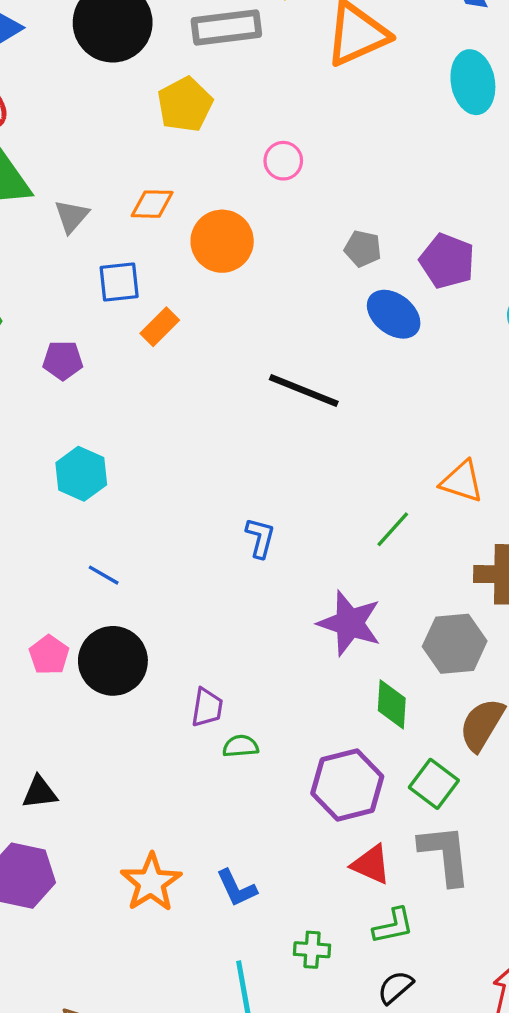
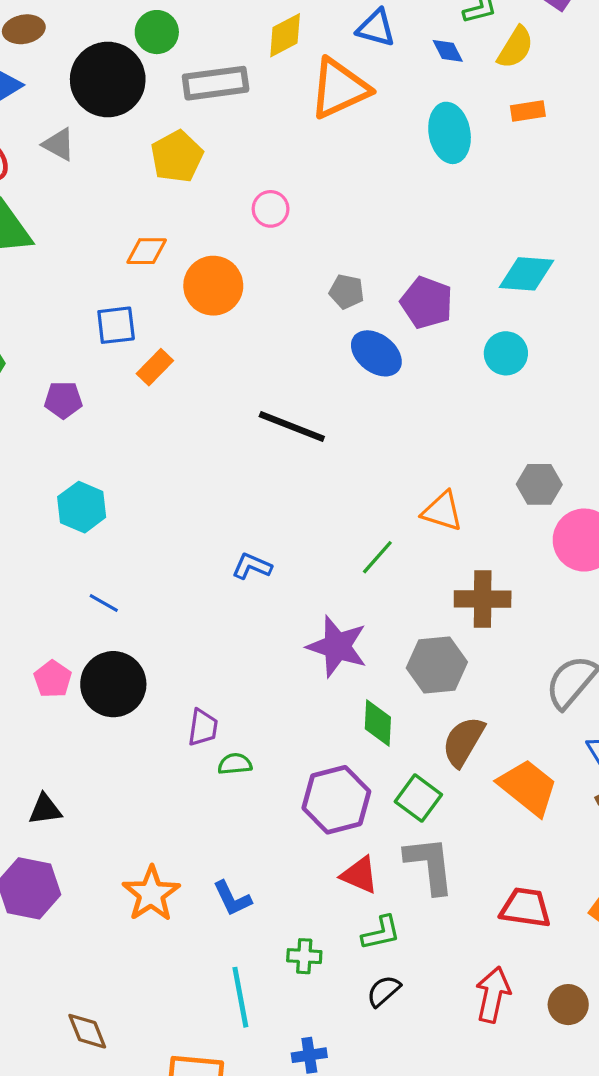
gray triangle: (72, 216) -> (59, 144), moved, turned -42
blue L-shape: (260, 538) -> (252, 566), turned -81

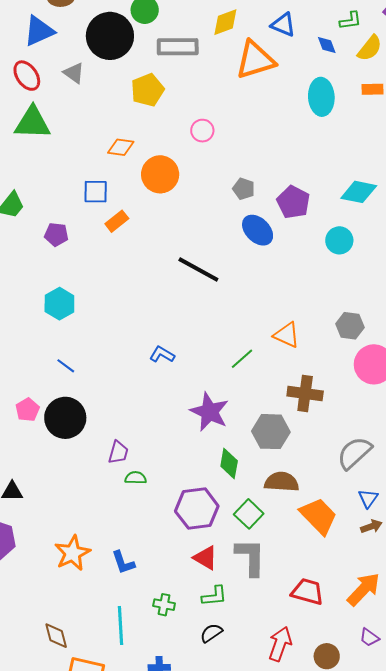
brown semicircle: (463, 741) -> (282, 482), turned 56
brown diamond: (87, 1031) -> (56, 636), moved

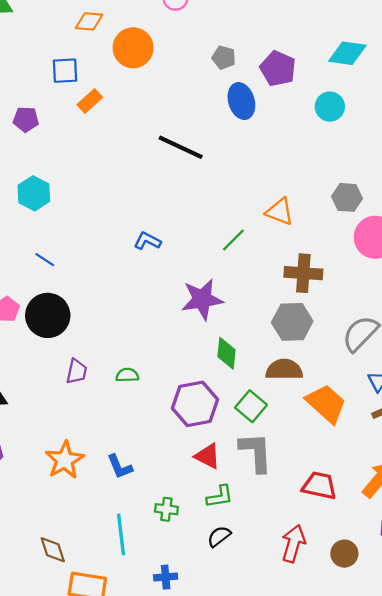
blue ellipse: (258, 230) -> (241, 101), turned 32
purple star: (209, 412) -> (202, 299), turned -30
gray hexagon: (271, 432) -> (292, 322), moved
purple trapezoid: (118, 452) -> (77, 371), moved

